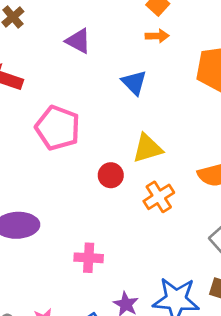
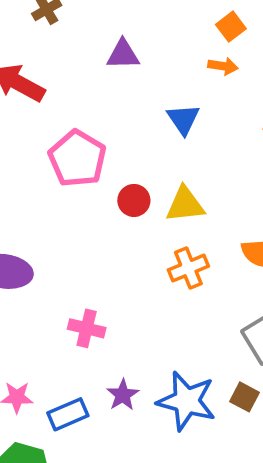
purple triangle: (78, 41) -> (123, 54), turned -40
red circle: (111, 175) -> (134, 200), moved

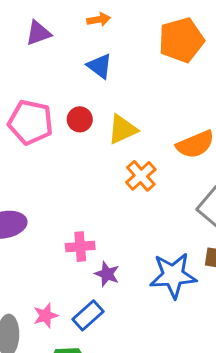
orange arrow: (223, 66) -> (99, 20), moved
red circle: (134, 200) -> (80, 119), moved
purple star: (123, 395) -> (107, 274), moved

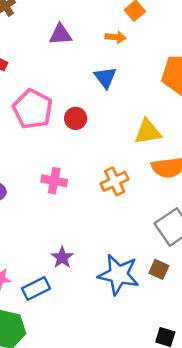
yellow triangle: (122, 129) -> (148, 132), moved
pink cross: (80, 247) -> (54, 181), moved

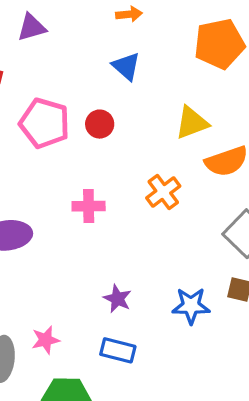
purple triangle: (60, 34) -> (32, 27), moved
blue star: (119, 275) -> (191, 306), size x0.7
blue rectangle: (36, 288) -> (118, 350), moved, turned 52

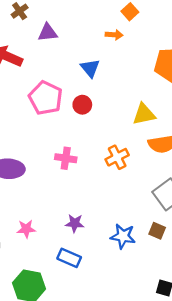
blue triangle: (126, 66) -> (90, 68), moved
purple star: (117, 299) -> (75, 223), turned -30
pink star: (46, 340) -> (26, 229), moved

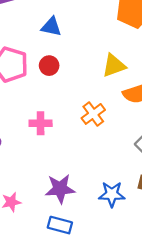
blue triangle: (90, 68) -> (51, 27), turned -30
purple star: (75, 223) -> (60, 189), size x1.5

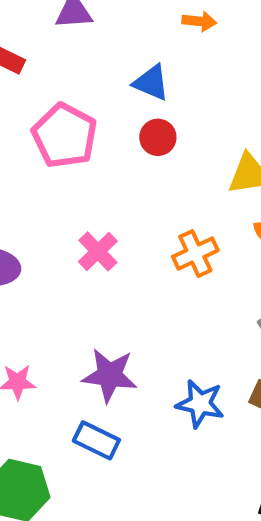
red circle: (49, 66) -> (158, 137), moved
pink cross: (41, 123) -> (98, 251), turned 35

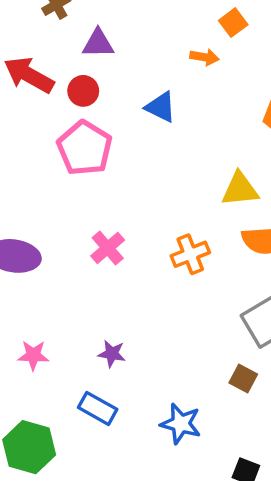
red circle: (158, 137) -> (83, 91), moved
purple star: (110, 375) -> (112, 354), size x0.6
blue star: (200, 404) -> (181, 424), moved

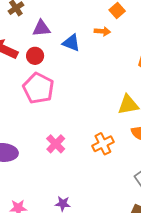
blue triangle: (161, 107) -> (71, 43), moved

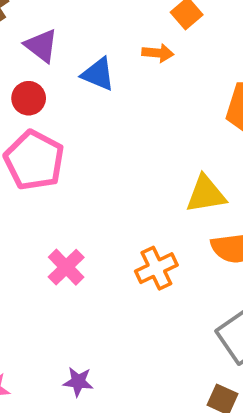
purple triangle: (41, 28) -> (41, 46), turned 42

